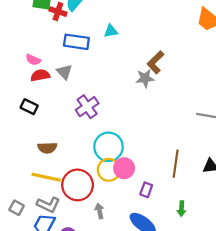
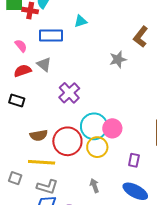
pink semicircle: (33, 60) -> (21, 46), moved, turned -144
brown L-shape: (155, 62) -> (141, 37), moved
pink circle: (124, 168) -> (112, 128), moved
red circle: (78, 185) -> (67, 141), moved
gray square: (17, 208) -> (15, 178), moved

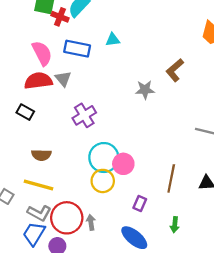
pink semicircle: (21, 46) -> (42, 53), size x1.6
red semicircle: (23, 71) -> (38, 81), size x1.4
red circle: (67, 141) -> (67, 218), moved

